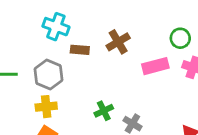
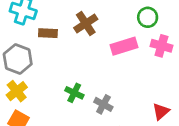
yellow cross: (46, 107) -> (17, 91), turned -30
green cross: (104, 111) -> (74, 93), turned -36

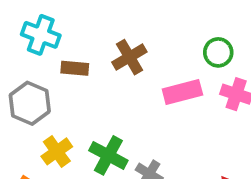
yellow cross: (17, 91) -> (57, 151), moved
green cross: (74, 93) -> (108, 155), size x1.4

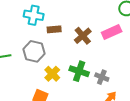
brown cross: (129, 57) -> (83, 36), moved

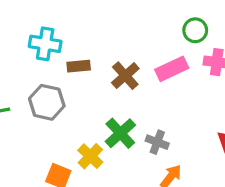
green cross: (79, 71) -> (120, 133), turned 30
yellow cross: (52, 74) -> (90, 156), moved

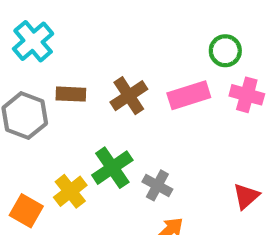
cyan cross: (45, 44) -> (33, 41), turned 32
brown rectangle: (79, 66) -> (71, 94), moved

